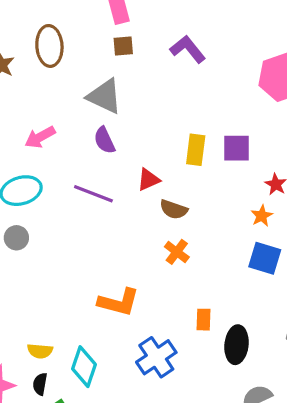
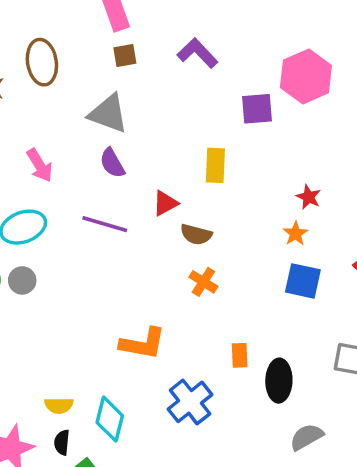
pink arrow: (40, 137) -> (40, 165), turned -88
purple square: (237, 148) -> (257, 109), moved

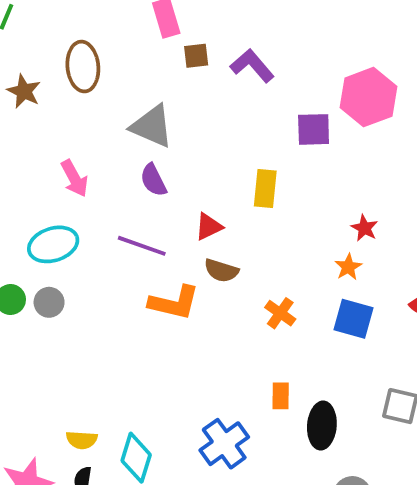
brown square: (125, 55) -> (196, 56), moved
brown semicircle: (196, 234) -> (221, 271), moved
orange cross: (203, 282) -> (280, 313), moved
orange L-shape: (143, 344) -> (174, 303), moved

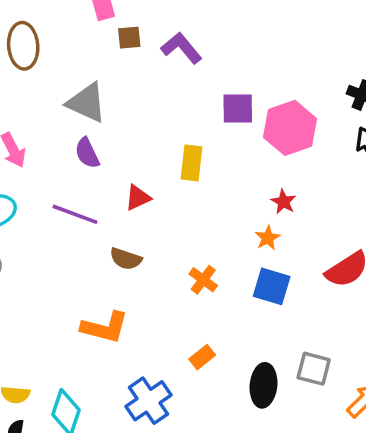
pink hexagon: (369, 97) -> (290, 128), moved
brown semicircle: (221, 271) -> (126, 259), moved
orange L-shape: (174, 303) -> (105, 327), moved
orange rectangle: (281, 396) -> (202, 357), turned 50
black ellipse: (322, 426) -> (263, 385), moved

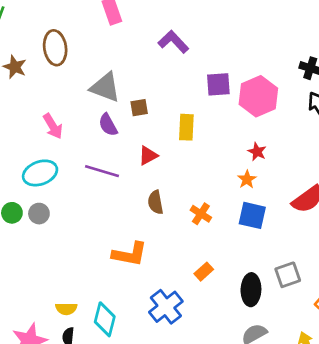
brown square: (129, 38) -> (139, 108), moved
brown semicircle: (126, 259) -> (156, 202), moved, turned 65
gray square: (314, 369) -> (288, 275), turned -30

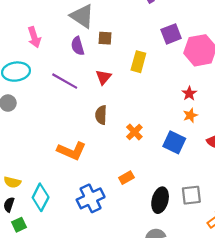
purple square: (218, 84) -> (171, 34), turned -30
red triangle: (148, 156) -> (103, 77), turned -35
orange star: (247, 179) -> (190, 115), moved

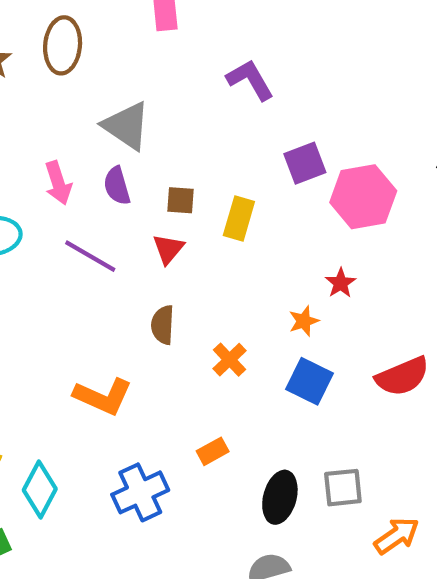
pink arrow: (34, 37) -> (58, 183), moved
brown square: (105, 38) -> (180, 200), moved
orange star: (190, 115) -> (304, 321), moved

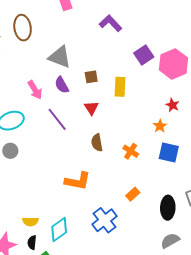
brown square: (180, 200) -> (91, 77), moved
purple line: (90, 256) -> (57, 119), turned 35
cyan diamond: (40, 489) -> (59, 230), turned 40

